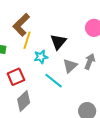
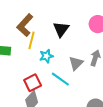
black triangle: (58, 42) -> (61, 29), moved
red square: (16, 77) -> (33, 83), moved

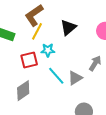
gray triangle: (76, 63) -> (75, 78), moved
red square: (33, 83) -> (29, 60), moved

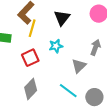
cyan star: (48, 50) -> (56, 46), moved
cyan line: (56, 76) -> (68, 91), moved

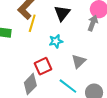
gray arrow: (95, 47) -> (93, 23), moved
red square: (30, 58) -> (43, 66), moved

